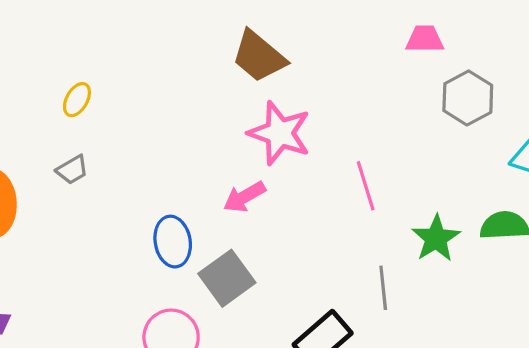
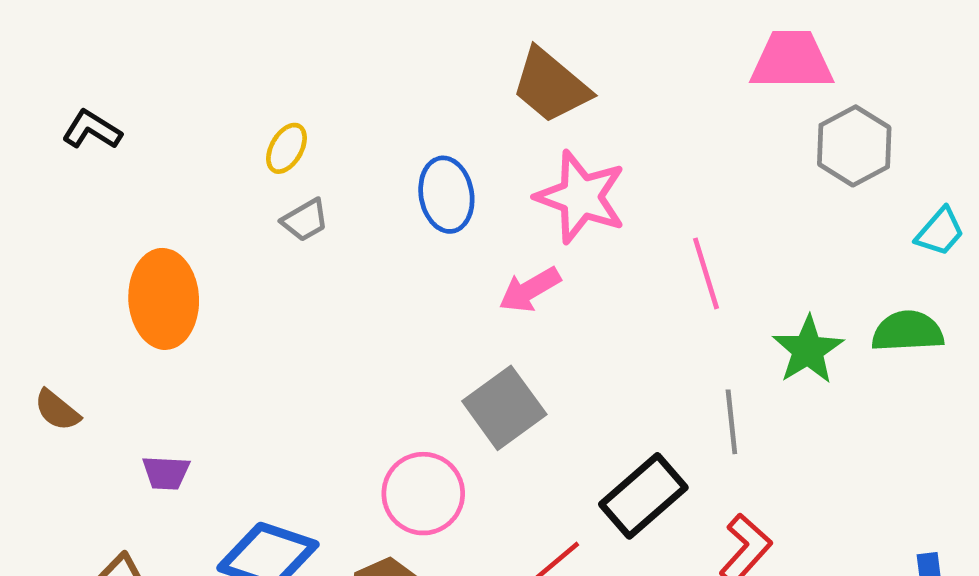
pink trapezoid: (425, 39) -> (792, 60), size x1.5
gray trapezoid: (72, 170) -> (305, 220), moved
blue ellipse: (173, 242) -> (446, 195), moved

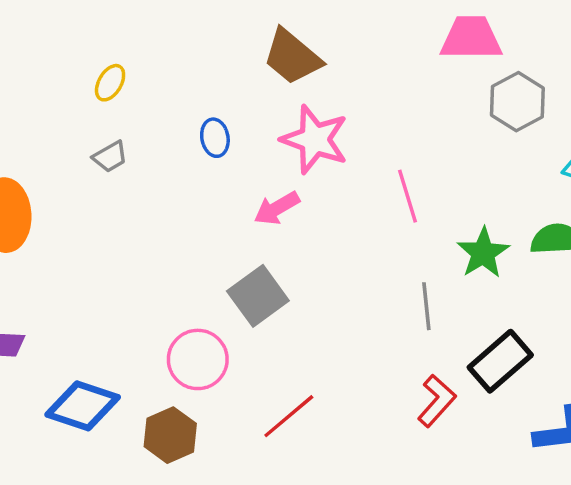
yellow ellipse: (286, 148) -> (110, 83), moved
blue ellipse: (446, 195) -> (215, 138), size x0.7
black rectangle: (643, 496) -> (500, 361), moved

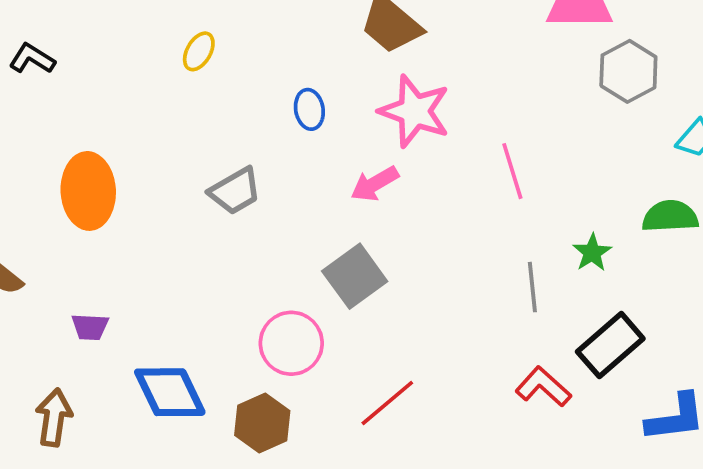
gray trapezoid: (110, 157) -> (235, 191), moved, size x1.4
green star: (483, 253) -> (592, 253), moved, size x0.7
red L-shape: (437, 401) -> (543, 387), turned -90
blue diamond: (83, 406) -> (170, 392), turned 46

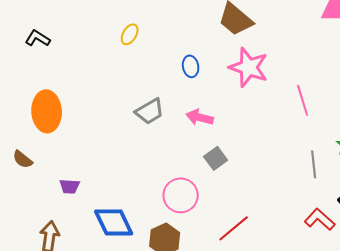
pink arrow: (375, 184) -> (200, 117), moved, turned 44
orange ellipse: (88, 191) -> (47, 111), moved
gray square: (355, 276) -> (216, 158), size x0.7

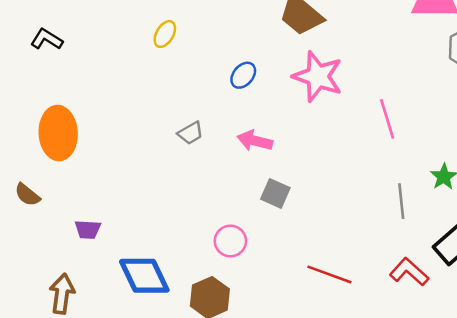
blue ellipse: (191, 66) -> (243, 75), turned 50
gray trapezoid: (150, 111) -> (191, 133), size x0.7
gray square: (216, 158) -> (275, 193), turned -30
pink circle: (181, 195) -> (230, 241), size x0.7
red line: (234, 228) -> (329, 274), moved, turned 60

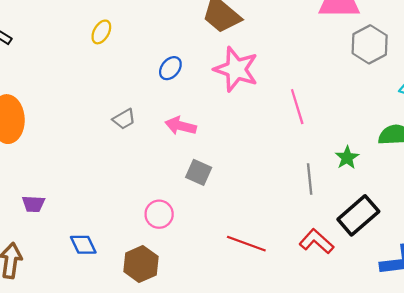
blue diamond: (144, 276) -> (83, 245), size x0.6

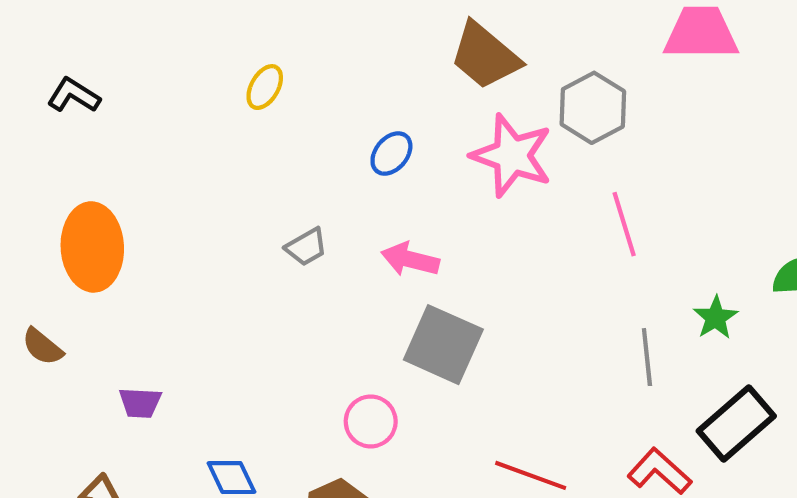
gray hexagon: (370, 44) -> (593, 108), moved
gray square: (199, 172) -> (443, 345), size x1.6

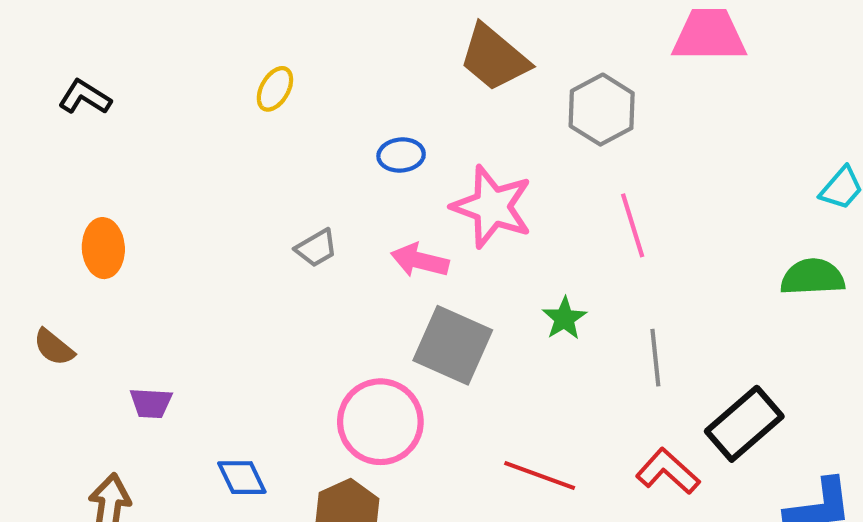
blue ellipse: (391, 154) -> (401, 155), turned 45
pink star: (512, 156) -> (492, 207), moved
orange ellipse: (92, 247) -> (103, 248), size x0.7
green star: (715, 318) -> (564, 318), moved
pink circle: (371, 421) -> (380, 422), size x1.6

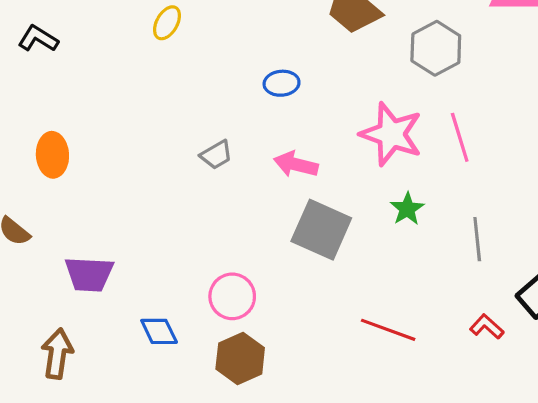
yellow ellipse: (275, 89) -> (167, 23), moved
pink star: (492, 207) -> (391, 134), moved
purple trapezoid: (151, 403) -> (89, 274), size x1.5
pink circle: (380, 422) -> (232, 296), moved, size x0.7
red L-shape: (668, 471) -> (487, 327), size x0.7

